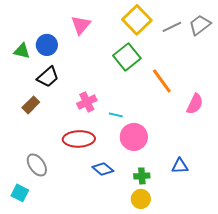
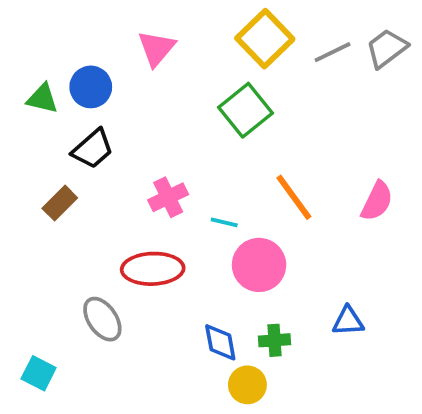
orange line: (162, 81) -> (294, 197), moved
gray ellipse: (37, 165) -> (102, 319), moved
blue diamond: (103, 169) -> (220, 342), moved, turned 40
yellow circle: (141, 199) -> (247, 385), moved

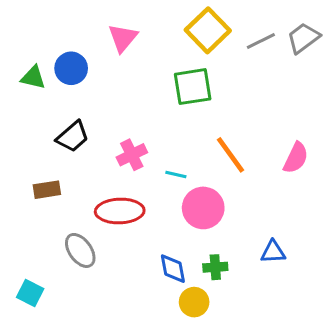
green square: (245, 110) -> (193, 87), turned 30
black trapezoid: (93, 149) -> (73, 137), moved
brown rectangle: (60, 203) -> (47, 190), moved, turned 36

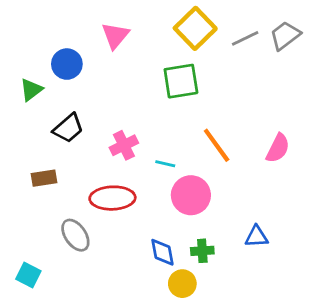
green triangle: (33, 77) -> (31, 90), moved, turned -50

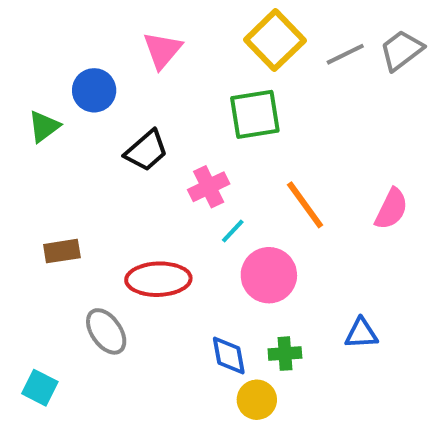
black trapezoid: (68, 128) -> (146, 151), moved
pink cross: (124, 145) -> (209, 187), moved
cyan line: (165, 164) -> (233, 231), turned -60

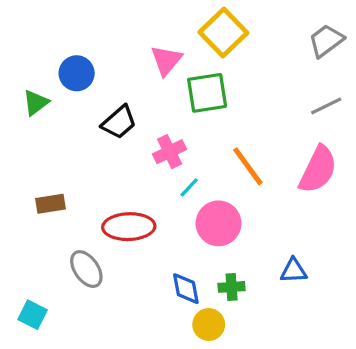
pink triangle: (162, 50) -> (166, 60), moved
gray line: (345, 54) -> (326, 106), moved
pink semicircle: (391, 209) -> (318, 170), size x1.4

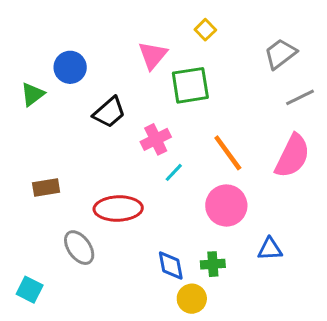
yellow square: (223, 32) -> (205, 30), size x0.5
gray trapezoid: (326, 41) -> (280, 54), moved
pink circle: (219, 223) -> (226, 205), moved

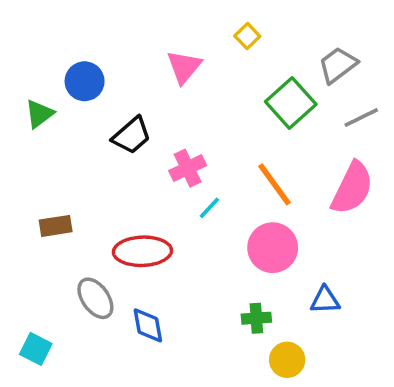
green square: (190, 85) -> (291, 103), moved, turned -33
blue diamond: (171, 266) -> (148, 325), moved
yellow circle: (192, 299) -> (287, 360), moved

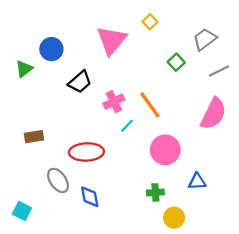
pink triangle: (184, 67) -> (112, 40), size x1.4
green square: (291, 103) -> (176, 62), size x0.6
orange line: (274, 184) -> (150, 105), moved

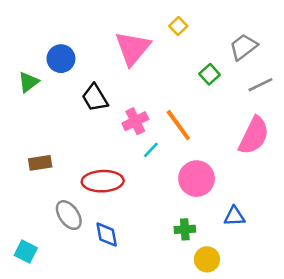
black trapezoid: (80, 82) -> (95, 98), turned 100

